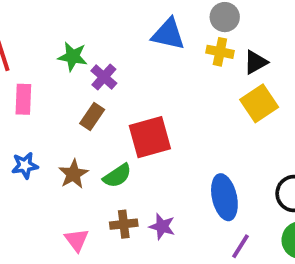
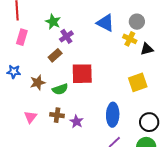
yellow square: (259, 103) -> (138, 82), moved

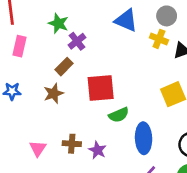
brown star: (38, 83) -> (54, 93), moved
green semicircle: (60, 89) -> (119, 115), moved

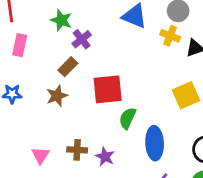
green semicircle: (119, 115) -> (128, 118), turned 138

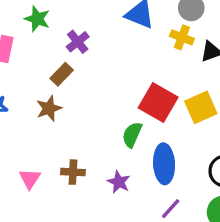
green star: (61, 20) -> (37, 19), moved
red square: (108, 89) -> (158, 103), moved, turned 36
purple star: (105, 157) -> (119, 182), moved

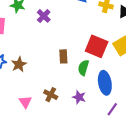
brown rectangle: (62, 74) -> (63, 56), moved, turned -40
brown star: (49, 108) -> (19, 64), moved
brown cross: (73, 172) -> (51, 95), turned 32

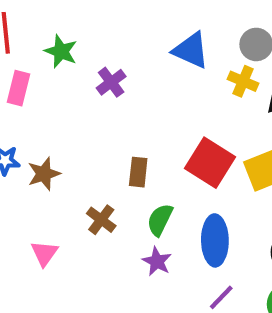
green semicircle: (83, 68) -> (160, 220), moved
brown cross: (51, 95) -> (101, 220), moved

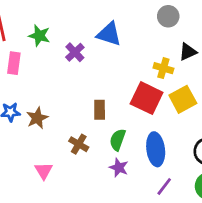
blue triangle: (191, 50) -> (109, 34), moved
yellow cross: (243, 81) -> (163, 68), moved

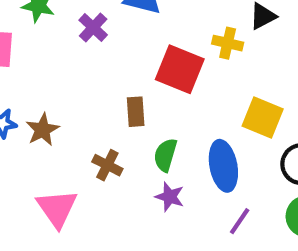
red square: (147, 98) -> (180, 69), moved
yellow square: (183, 99) -> (263, 118), moved, turned -36
pink triangle: (44, 171) -> (57, 208), size x1.5

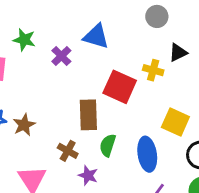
brown rectangle: (136, 112) -> (88, 115), size x1.5
purple star: (170, 197) -> (88, 175), moved

